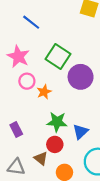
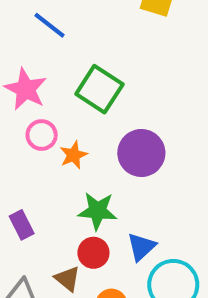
purple circle: (81, 77) -> (141, 153), moved
blue triangle: (81, 132) -> (141, 247), moved

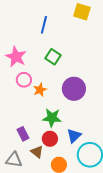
blue line: (50, 25) -> (44, 25), moved, turned 66
green square: (99, 89) -> (53, 57), size x0.7
purple rectangle: (22, 225) -> (23, 134), moved

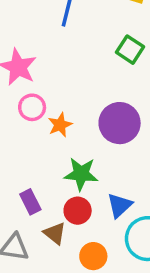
green square: (53, 57) -> (130, 50), moved

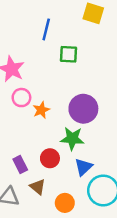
green square: (130, 50) -> (69, 54), moved, turned -30
green star: (81, 174) -> (72, 138), moved
red circle: (78, 211) -> (50, 158), moved

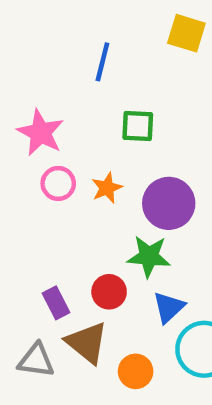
green square: (69, 54) -> (138, 126), moved
orange star: (41, 110) -> (107, 188), moved
brown triangle: (38, 187) -> (87, 343), size x1.5

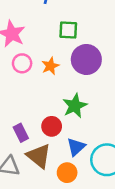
purple circle: (169, 203) -> (86, 59), moved
green star: (149, 256) -> (75, 106), turned -30
blue triangle: (169, 307) -> (76, 147), moved

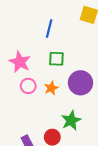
green square: (68, 30) -> (56, 59), moved

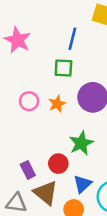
blue line: (49, 28) -> (72, 39), moved
pink star: (20, 62) -> (18, 40), moved

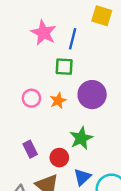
pink star: (18, 40) -> (44, 33), moved
purple rectangle: (28, 170) -> (30, 149), moved

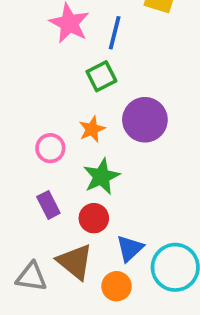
green square: (64, 67) -> (101, 76), turned -30
pink circle: (31, 98) -> (50, 148), moved
green star: (81, 138) -> (101, 177), moved

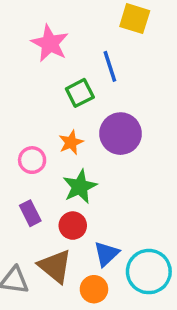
blue line: (115, 33) -> (110, 66), moved, turned -32

